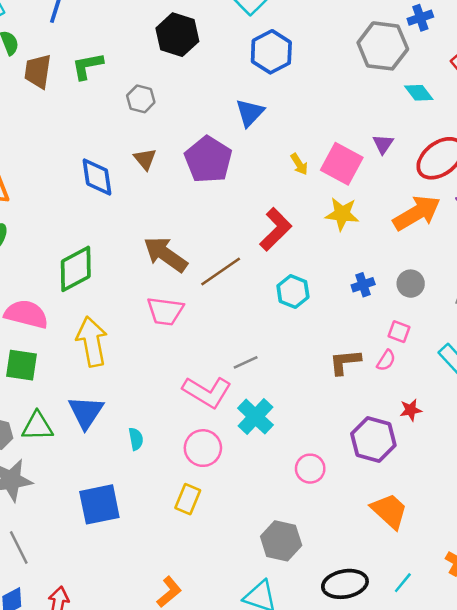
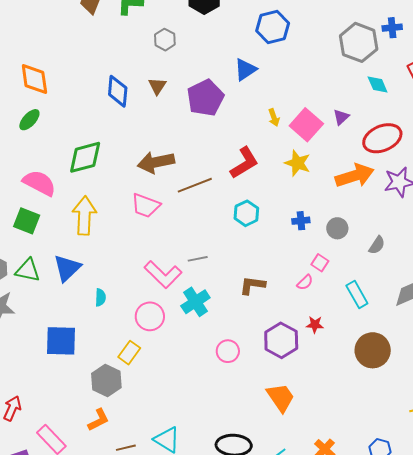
brown arrow: (165, 254) -> (156, 162), turned -60
brown L-shape: (345, 362) -> (252, 285), moved
gray hexagon: (281, 541) -> (106, 380), moved

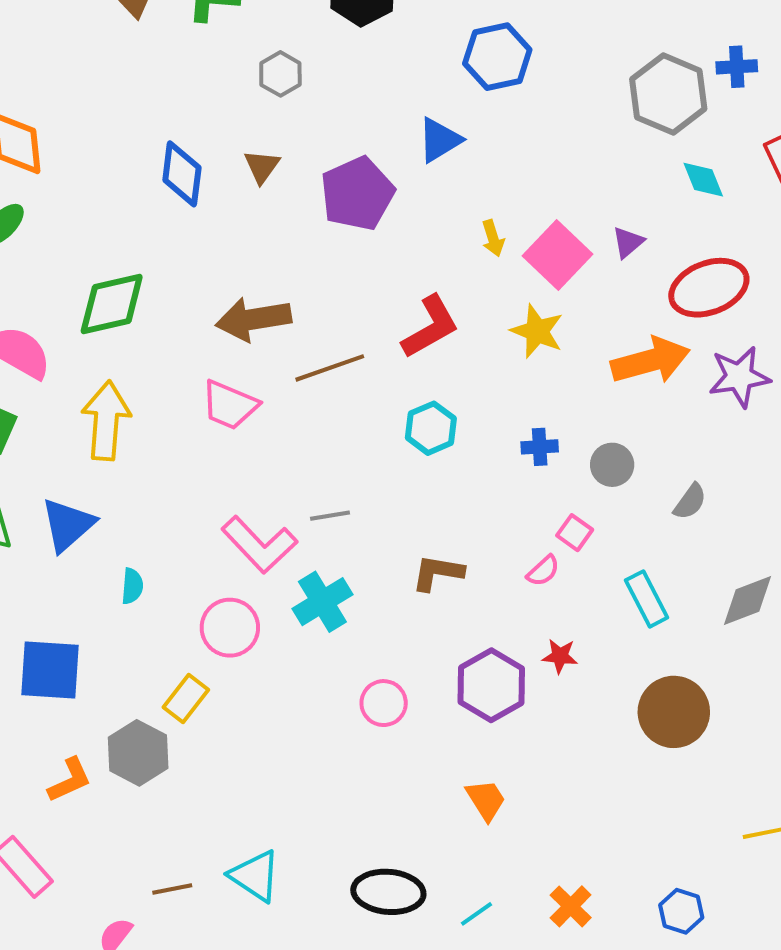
orange trapezoid: (281, 398) -> (486, 800), size x0.7
orange L-shape: (99, 420) -> (70, 780), moved

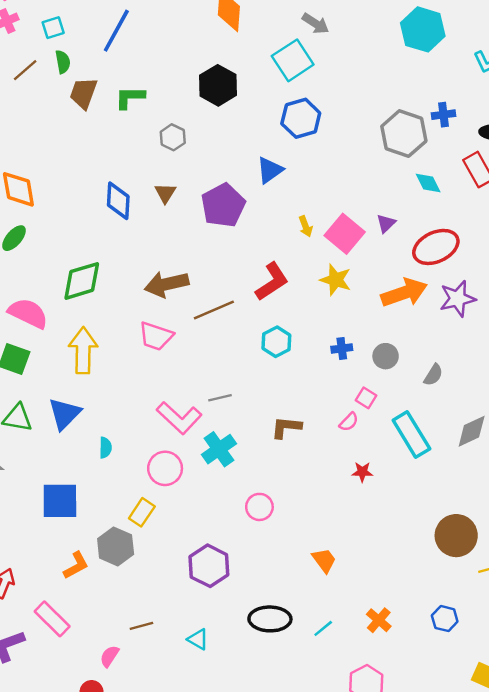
cyan rectangle: (647, 599) -> (411, 434), size x1.4
purple hexagon: (491, 685) -> (209, 566), moved
brown circle: (674, 712) -> (456, 536), moved
cyan triangle: (255, 876) -> (198, 639), moved, size x0.7

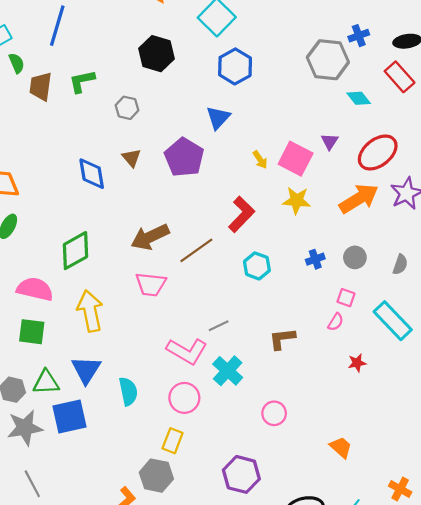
cyan semicircle: (105, 448) -> (128, 391), size x1.5
blue square: (60, 501) -> (70, 417), moved

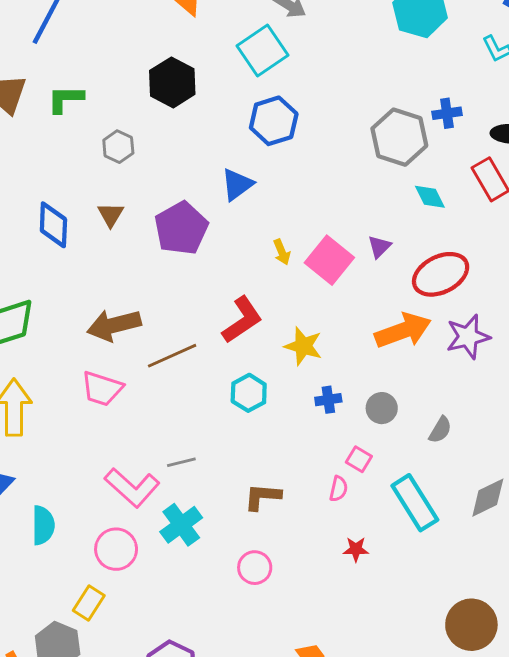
yellow star: (297, 201) -> (303, 346), moved
pink semicircle: (336, 322) -> (338, 489), turned -30
pink circle: (274, 413) -> (255, 568), moved

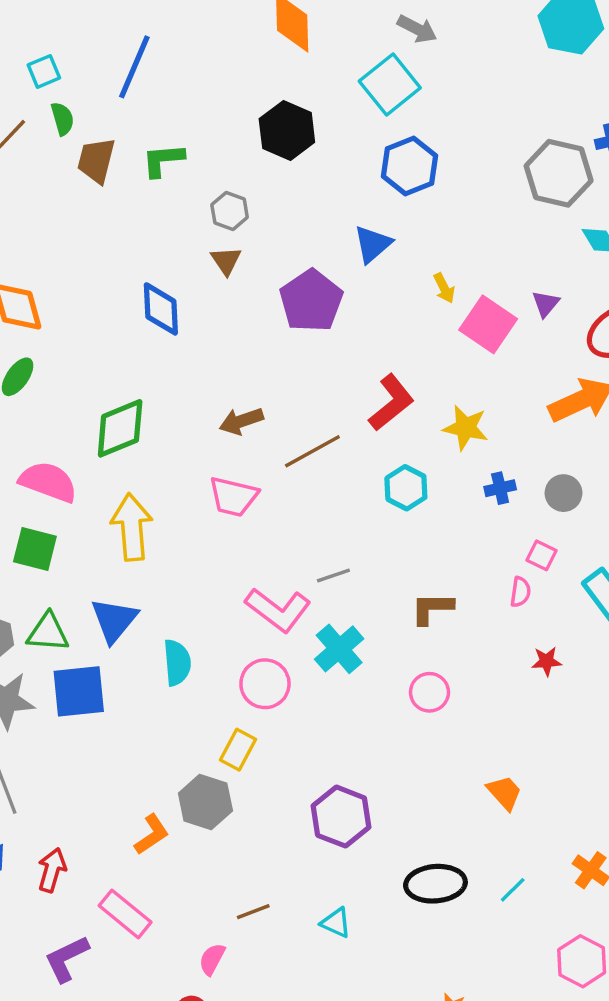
brown triangle: (111, 215) -> (226, 261), moved
yellow arrow: (282, 252) -> (444, 288), moved
brown arrow: (114, 325) -> (241, 421), size x0.7

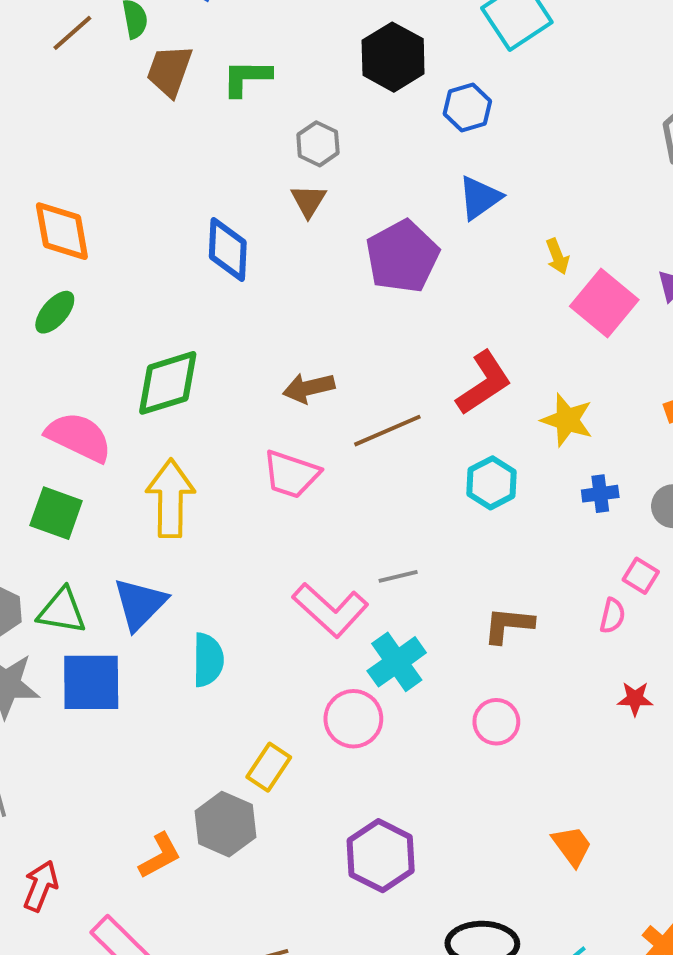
blue hexagon: (410, 166) -> (467, 107), moved, size x0.7
pink circle: (265, 684) -> (353, 719), moved

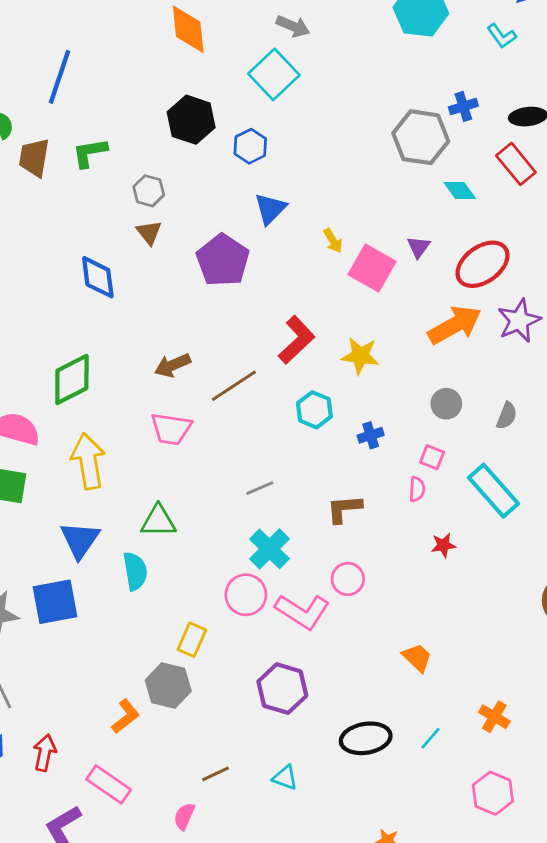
blue cross: (600, 494) -> (371, 435), moved
pink L-shape: (330, 610) -> (302, 611), moved
green triangle: (62, 611) -> (158, 521), moved

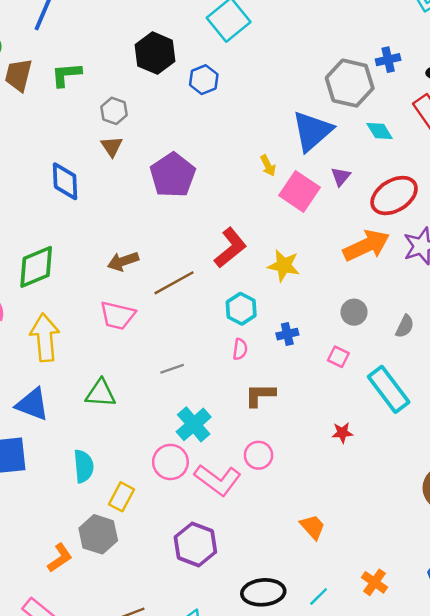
blue triangle: (270, 209) -> (312, 131), moved, size x1.5
gray line: (260, 488) -> (172, 369), moved
pink semicircle: (417, 489) -> (240, 349), moved
blue triangle: (80, 540) -> (32, 404), turned -48
cyan semicircle: (135, 571) -> (84, 466), moved

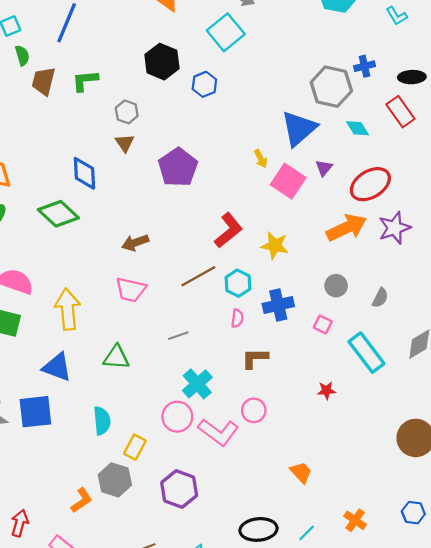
green diamond: (36, 267) -> (58, 214), moved, turned 66
brown line: (174, 283) -> (198, 276), moved
blue cross: (287, 334) -> (278, 305), size x1.6
purple hexagon: (195, 544) -> (179, 489), moved

